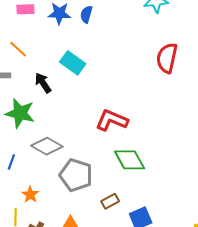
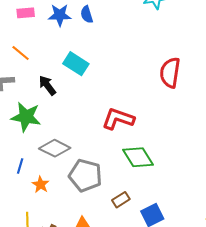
blue semicircle: (86, 14) -> (87, 14), turned -30
red semicircle: (167, 58) -> (170, 73), moved
orange star: (30, 195) -> (41, 185), moved

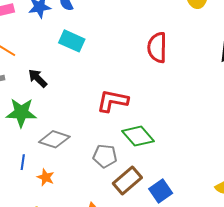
cyan rectangle: (76, 64) -> (72, 41), moved
gray pentagon: (85, 176) -> (105, 156), moved, size x0.7
brown rectangle: (121, 200) -> (127, 181), size x1.6

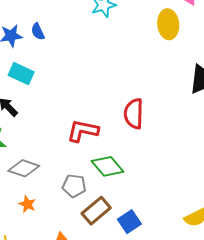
cyan rectangle: (72, 41) -> (21, 74), moved
red semicircle: (157, 48) -> (134, 114), moved
orange star: (46, 177) -> (27, 204), moved

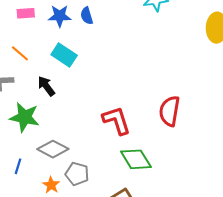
red L-shape: (83, 131) -> (117, 120), turned 52
gray pentagon: (74, 186) -> (77, 174), moved

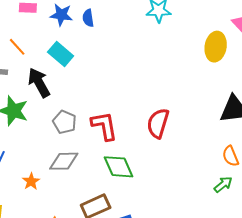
black arrow: (46, 86) -> (39, 83), size x1.4
gray diamond: (53, 149) -> (64, 161), moved, turned -36
gray pentagon: (77, 174) -> (64, 122), moved

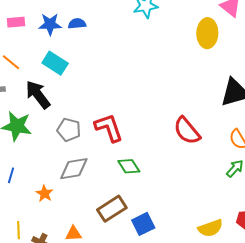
blue semicircle: (88, 18) -> (77, 24), turned 102
red semicircle: (158, 123) -> (187, 131), moved, turned -48
green diamond: (118, 167) -> (129, 166), size x0.7

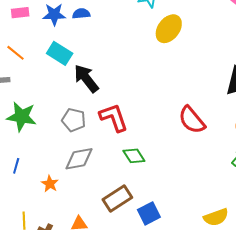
yellow ellipse: (207, 33) -> (169, 29), moved, turned 36
black arrow: (38, 95) -> (86, 78), moved

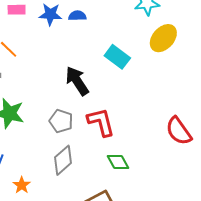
cyan rectangle: (60, 53) -> (117, 57), moved
gray diamond: (79, 159) -> (63, 160), turned -36
orange star: (50, 184) -> (22, 185), moved

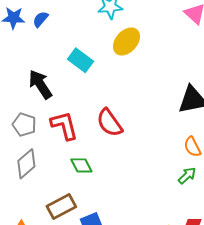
blue semicircle: (77, 16) -> (40, 19), turned -48
red semicircle: (179, 131) -> (109, 123), moved

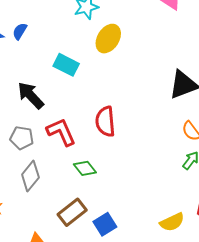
red semicircle: (109, 123) -> (105, 122), turned 40

